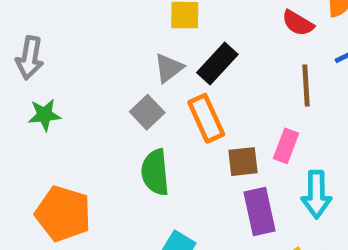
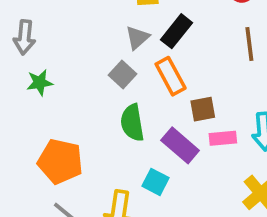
pink rectangle: (286, 146) -> (223, 138), moved, turned 68
purple rectangle: (259, 212) -> (180, 145), moved, turned -33

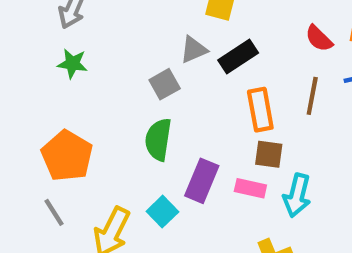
orange rectangle: (171, 76) -> (260, 110), moved
brown square: (203, 109) -> (269, 154), moved
purple rectangle: (180, 145) -> (202, 181), turned 54

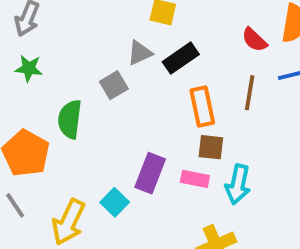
green semicircle: (158, 139) -> (70, 119), moved

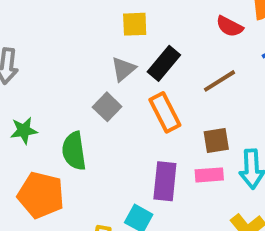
green star: (29, 68) -> (24, 130), moved
brown line: (250, 93) -> (220, 81), moved, turned 64
orange rectangle: (202, 106) -> (165, 112), moved

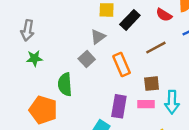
black rectangle: (164, 63) -> (130, 20), moved
green star: (24, 130) -> (34, 58), moved

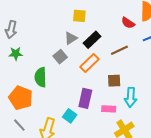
black rectangle: (130, 20) -> (92, 40), moved
orange rectangle: (122, 65) -> (90, 63), turned 66
pink rectangle: (146, 104) -> (109, 109), moved

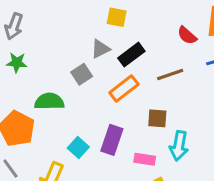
green semicircle: (40, 77) -> (49, 101), turned 84
cyan square: (70, 116) -> (78, 147), moved

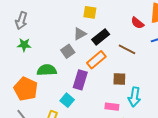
brown line: (170, 74) -> (127, 49), turned 48
purple rectangle: (112, 140) -> (80, 80), moved

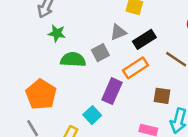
green star: (24, 45) -> (57, 33), moved
green semicircle: (47, 70) -> (73, 60), moved

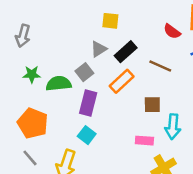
green star: (57, 33) -> (32, 74), moved
purple rectangle: (112, 91) -> (88, 103), moved

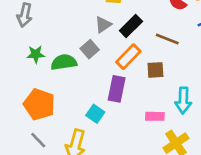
purple rectangle: (88, 103) -> (117, 89), moved
brown square: (152, 105) -> (155, 70), moved

